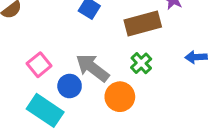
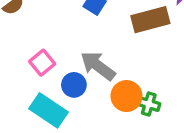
green cross: (141, 63) -> (149, 104), moved, turned -30

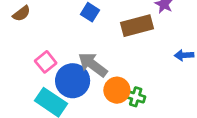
blue circle: (74, 85) -> (73, 81), size x1.6

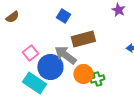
brown rectangle: (137, 26) -> (83, 39), moved
green cross: (136, 97) -> (97, 79), turned -32

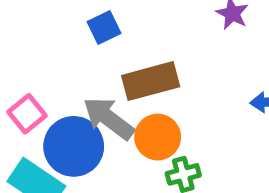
blue square: (63, 16) -> (104, 27), turned 32
orange circle: (83, 74) -> (158, 137), moved

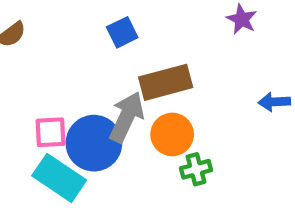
pink square: (27, 114) -> (50, 132), moved, turned 36
gray arrow: (109, 118) -> (127, 117), turned 78

